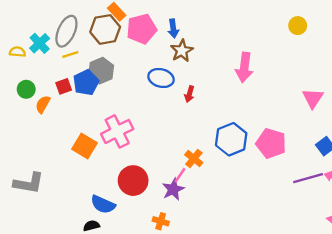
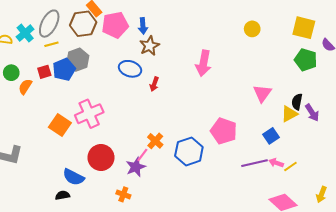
blue hexagon: (231, 139) -> (189, 151), moved

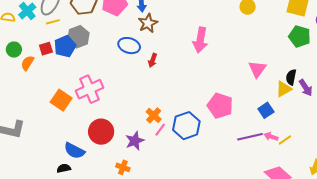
pink line: (142, 155) -> (160, 130), moved

